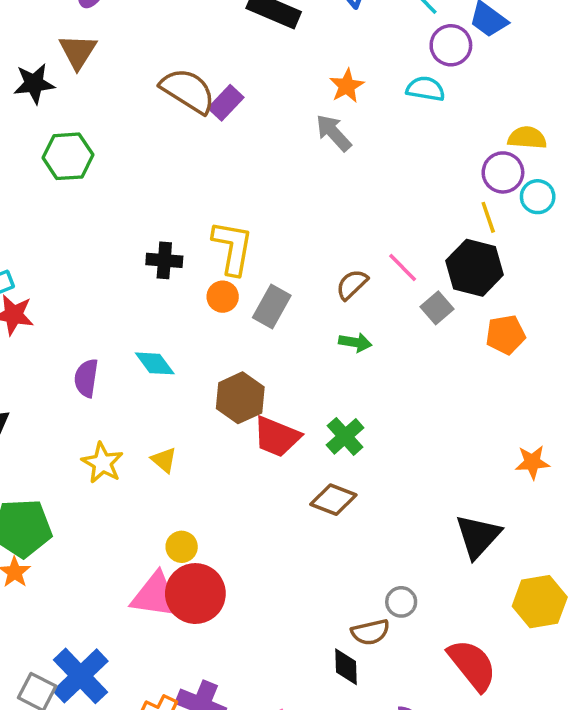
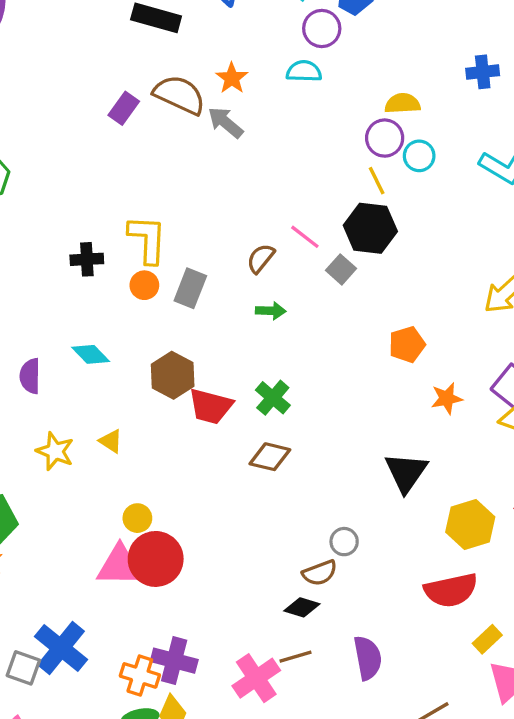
brown semicircle: (188, 91) -> (179, 95), moved
orange pentagon: (506, 335) -> (407, 344), moved
red semicircle: (472, 665) -> (451, 590), moved, turned 124
black diamond: (346, 667) -> (302, 607), turned -64

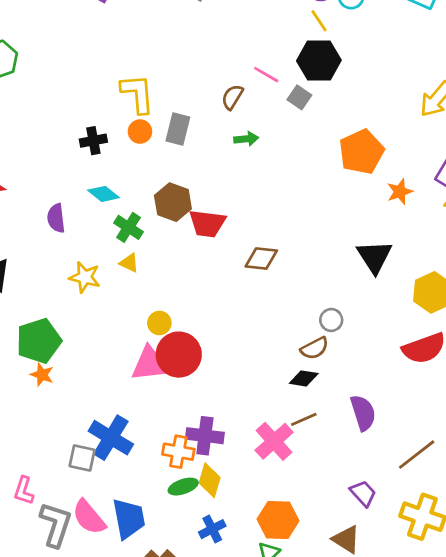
black cross: (87, 259) -> (93, 141), moved
orange pentagon: (407, 344) -> (362, 152), size x1.5
green cross: (273, 398) -> (129, 227), moved

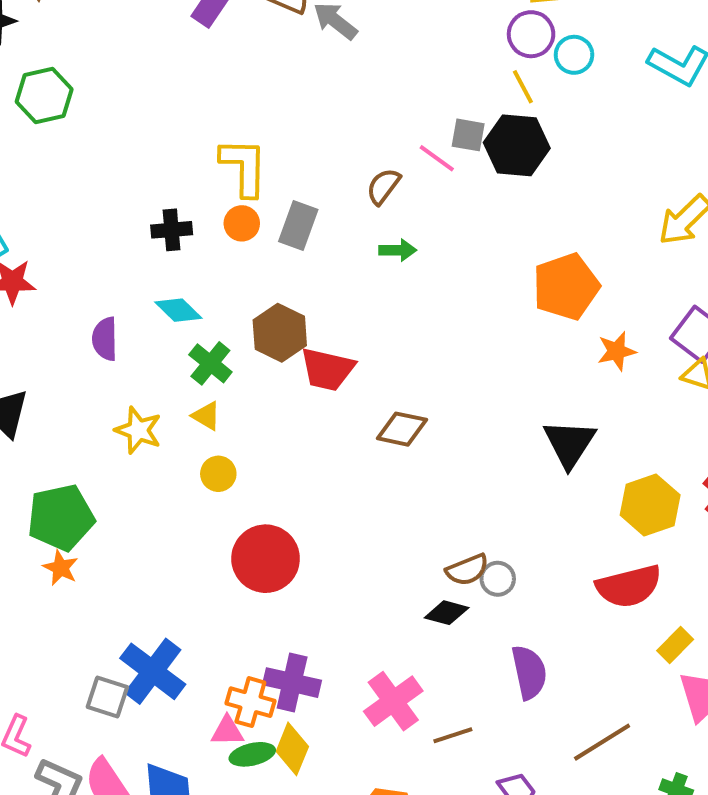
gray square: (299, 97) -> (468, 135), moved, turned -30
gray circle: (331, 320) -> (498, 579), moved
yellow circle: (159, 323) -> (218, 474), moved
pink triangle: (150, 364) -> (227, 731), moved, size x0.6
brown line: (304, 419) -> (453, 735), moved

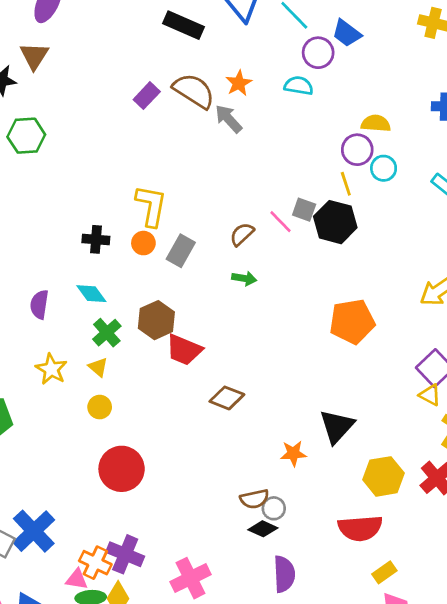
orange star: (617, 351) -> (293, 453), moved
black diamond: (447, 613) -> (263, 529), moved

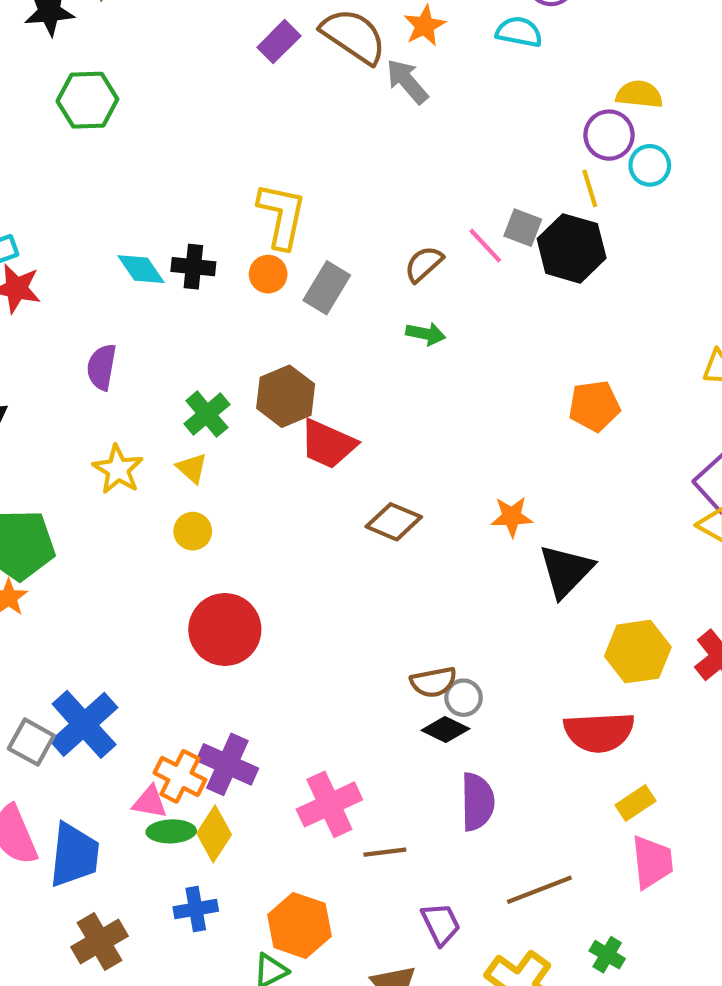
cyan diamond: (91, 294) -> (141, 269), moved
orange pentagon: (352, 322) -> (594, 406), size x0.7
orange star: (293, 453) -> (512, 517), moved

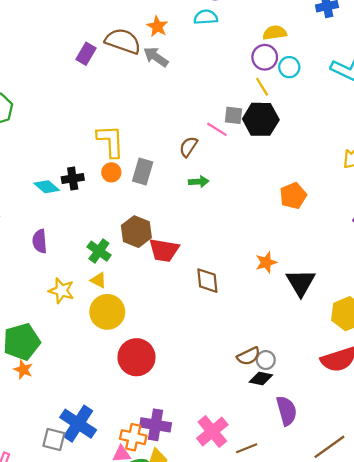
brown diamond: (394, 522) -> (207, 281), turned 76
yellow circle: (193, 531) -> (107, 312), size x1.8

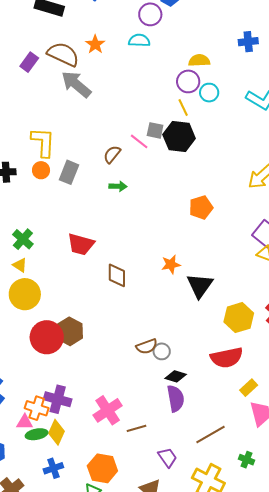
gray arrow: (156, 57) -> (76, 84), moved, size x1.4
brown hexagon: (136, 232) -> (70, 331), moved
black diamond: (261, 378) -> (176, 376), moved

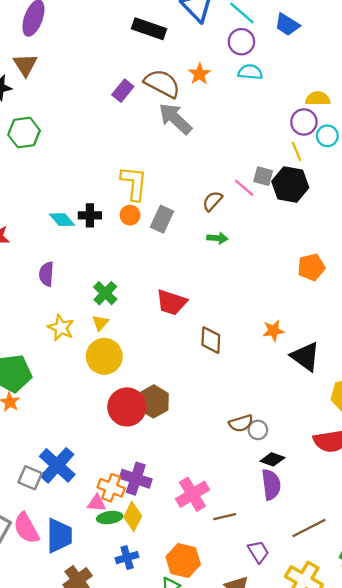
purple circle: (150, 14) -> (241, 42), moved
yellow triangle: (20, 265) -> (100, 323), turned 35
black triangle: (200, 286) -> (305, 357), turned -32

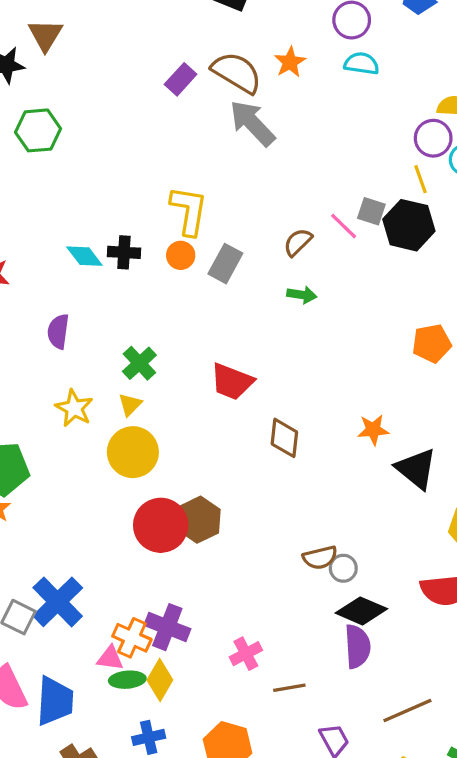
black diamond: (272, 459) -> (361, 611), size x1.4
pink cross: (192, 494) -> (246, 654), size x0.7

